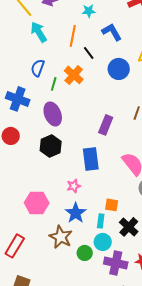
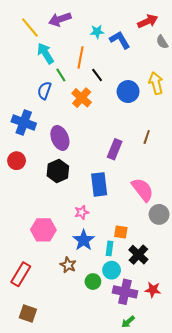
blue L-shape: (112, 32) -> (120, 40), moved
green line: (54, 84) -> (61, 75), moved, turned -48
brown star: (61, 237) -> (68, 265), size x0.7

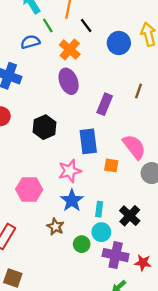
blue semicircle: (44, 90) -> (30, 42), turned 54
purple ellipse: (60, 138) -> (69, 81), moved
pink star: (82, 212) -> (70, 171), size x1.5
orange square: (121, 232) -> (111, 165), moved
red star: (153, 290) -> (143, 263), moved

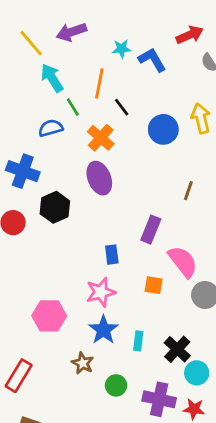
purple rectangle: (105, 104) -> (151, 230), moved
black hexagon: (45, 127) -> (55, 207), moved
blue rectangle: (88, 141) -> (112, 255), moved, size x0.6
cyan circle: (101, 232) -> (197, 373), moved

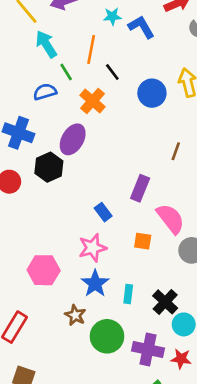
purple ellipse: (99, 178) -> (73, 139), moved, turned 52
blue rectangle: (112, 255) -> (103, 212), turned -30
green circle: (116, 385) -> (107, 336), size x1.6

